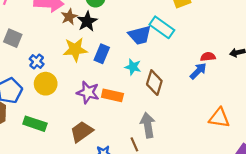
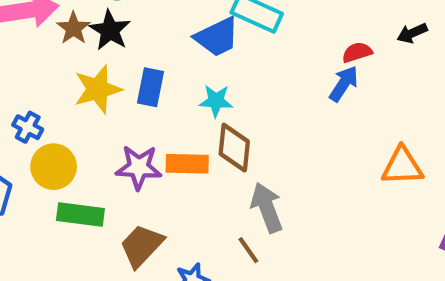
brown diamond: (154, 83) -> (234, 148), moved
green rectangle: (35, 124) -> (80, 215), moved

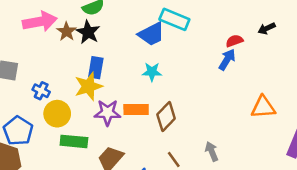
blue rectangle: (151, 87) -> (96, 68), moved
yellow star: (98, 89) -> (88, 86), moved
brown diamond: (234, 148) -> (166, 116), moved, turned 40
gray arrow: (267, 208) -> (212, 151), moved, size x0.7

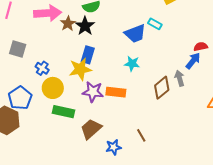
cyan rectangle: (174, 19) -> (155, 24), size x0.6
brown diamond: (166, 116) -> (162, 88), moved
gray arrow: (212, 151) -> (180, 78), moved

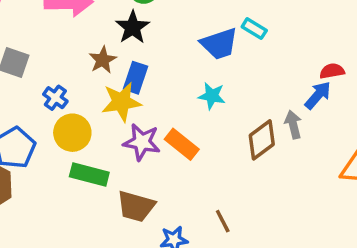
brown star: (68, 24) -> (103, 60), moved
orange rectangle: (116, 92) -> (182, 144), turned 30
brown trapezoid: (91, 129) -> (136, 206), turned -125

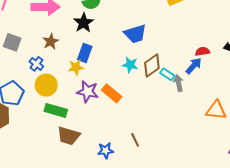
cyan rectangle: (254, 29) -> (167, 74), moved
brown star: (103, 60) -> (51, 41), moved
yellow star: (121, 102) -> (76, 67), size x0.7
brown diamond: (262, 140) -> (152, 66), moved
brown trapezoid: (136, 206) -> (69, 136), moved

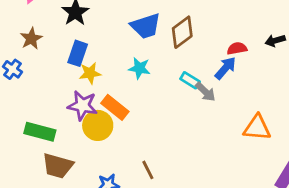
brown diamond: (152, 66) -> (182, 32), moved
yellow star: (76, 67) -> (90, 73), moved
gray arrow: (179, 83) -> (205, 92), turned 147
yellow circle: (46, 85) -> (98, 125), moved

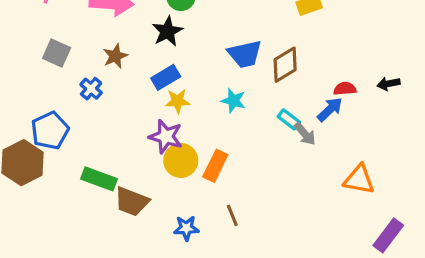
blue rectangle: (78, 53) -> (166, 77), turned 35
orange rectangle: (115, 107) -> (215, 166), moved, turned 72
green rectangle: (40, 132) -> (99, 179), moved

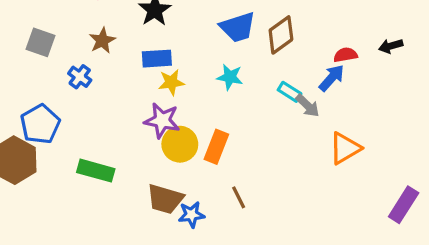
blue rectangle: (166, 77) -> (157, 59), turned 32
orange triangle: (359, 180) -> (345, 148), moved, turned -36
brown trapezoid: (132, 202) -> (165, 199), moved

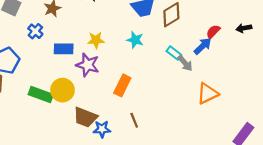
red semicircle: (346, 55) -> (213, 32), turned -40
blue rectangle: (157, 59) -> (64, 49), moved
yellow circle: (180, 144) -> (62, 90), moved

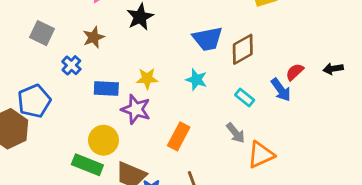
blue arrow: (203, 46) -> (281, 90), turned 96
gray arrow: (185, 63) -> (236, 133), moved
green rectangle: (41, 94) -> (87, 165), moved
orange triangle: (208, 94) -> (261, 155), moved

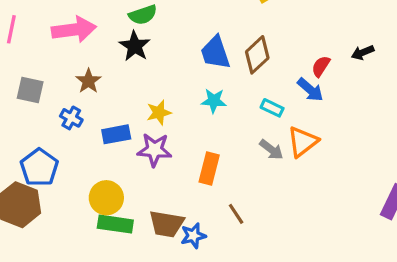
blue trapezoid: (208, 39) -> (215, 53), turned 96
yellow circle: (103, 140) -> (106, 198), moved
orange triangle: (261, 155) -> (303, 142), moved

